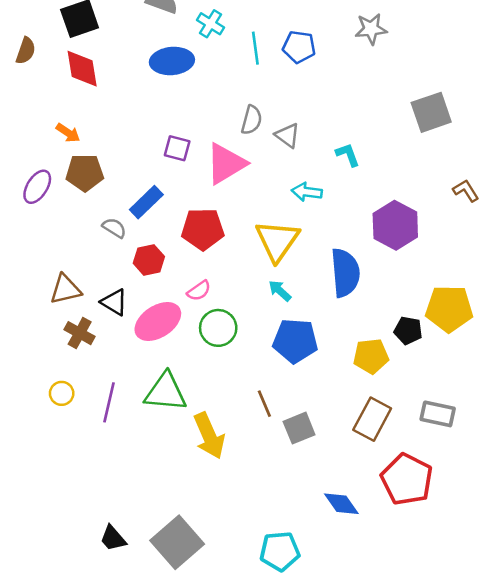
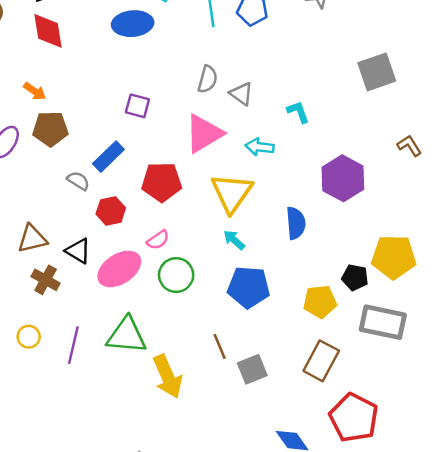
pink triangle: (226, 164) -> (204, 134), moved
blue semicircle: (345, 273) -> (296, 223), size x0.7
gray rectangle: (438, 414) -> (383, 322), moved, size x1.4

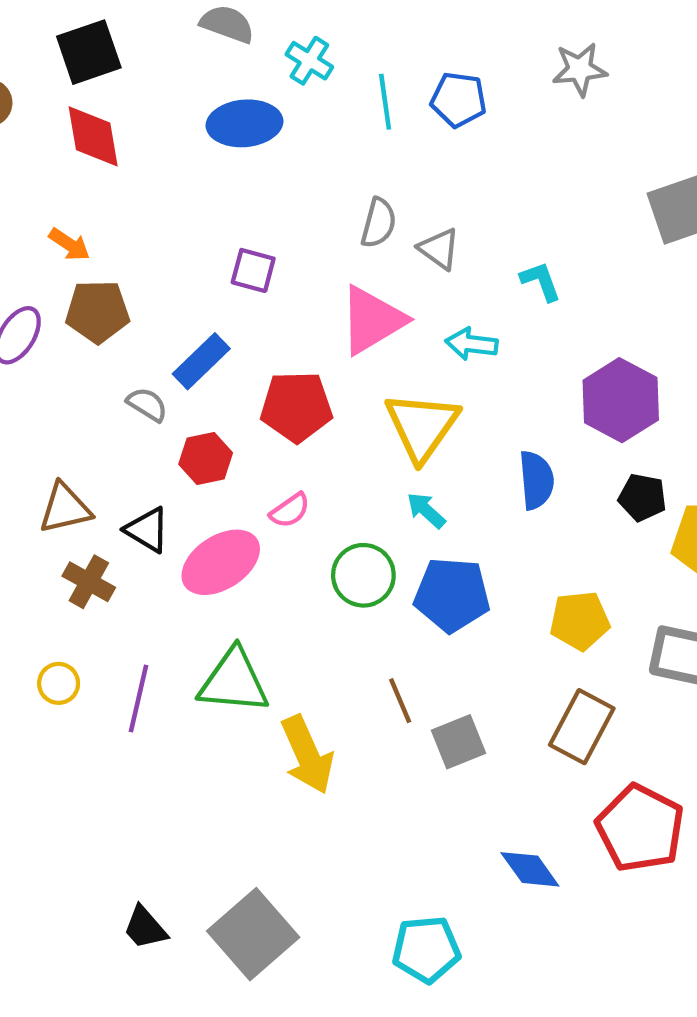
green circle: (176, 275) -> (363, 575), moved
black pentagon: (355, 277) -> (642, 497), moved

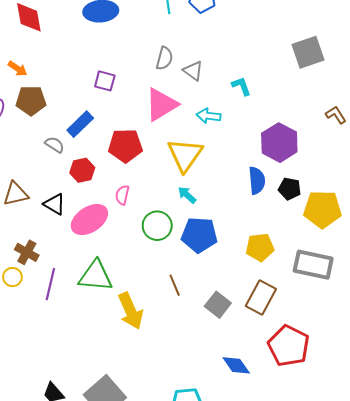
blue semicircle: (536, 480) -> (257, 181), moved
pink semicircle: (290, 510) -> (122, 195), turned 138
brown cross: (89, 582) -> (27, 252), moved
gray square: (459, 742) -> (218, 305), moved, turned -30

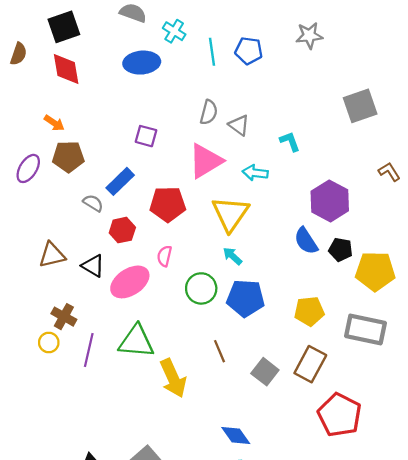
blue semicircle: (257, 181) -> (306, 241), turned 152
blue diamond: (236, 365) -> (236, 435), moved

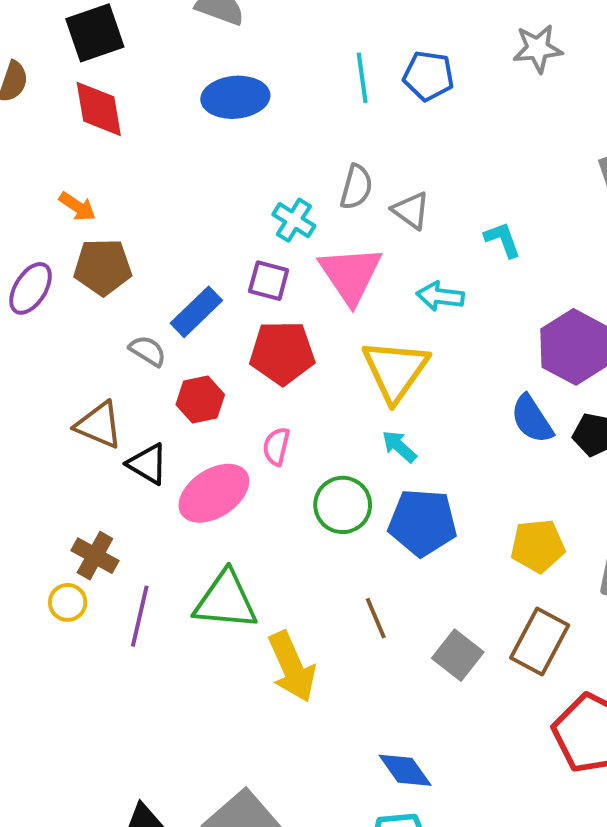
cyan cross: (174, 31) -> (294, 220), moved
purple square: (146, 136) -> (269, 281), moved
pink triangle: (205, 161) -> (350, 275), turned -33
brown triangle: (52, 255) -> (99, 425), moved, turned 36

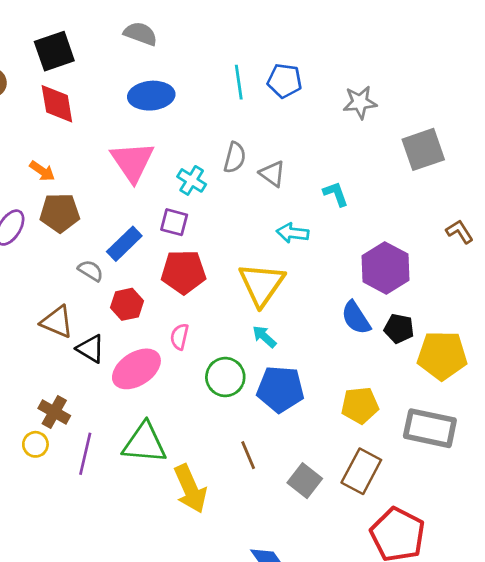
gray star: (538, 49) -> (360, 102), moved
pink triangle: (350, 275) -> (132, 162), moved

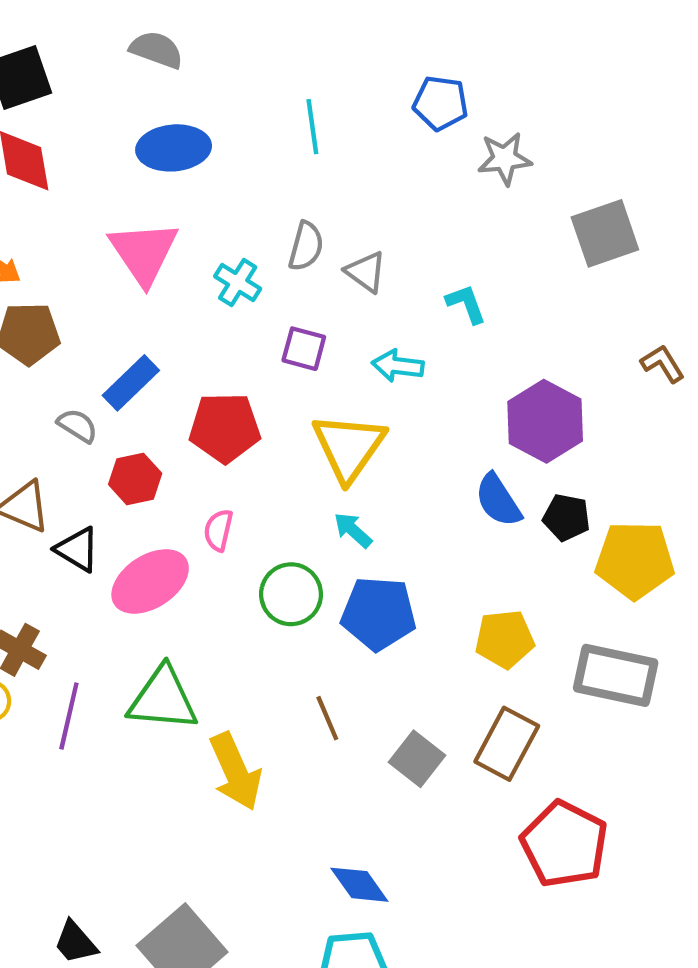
blue pentagon: (285, 81) -> (441, 103), moved
purple square: (174, 222) -> (304, 349), moved

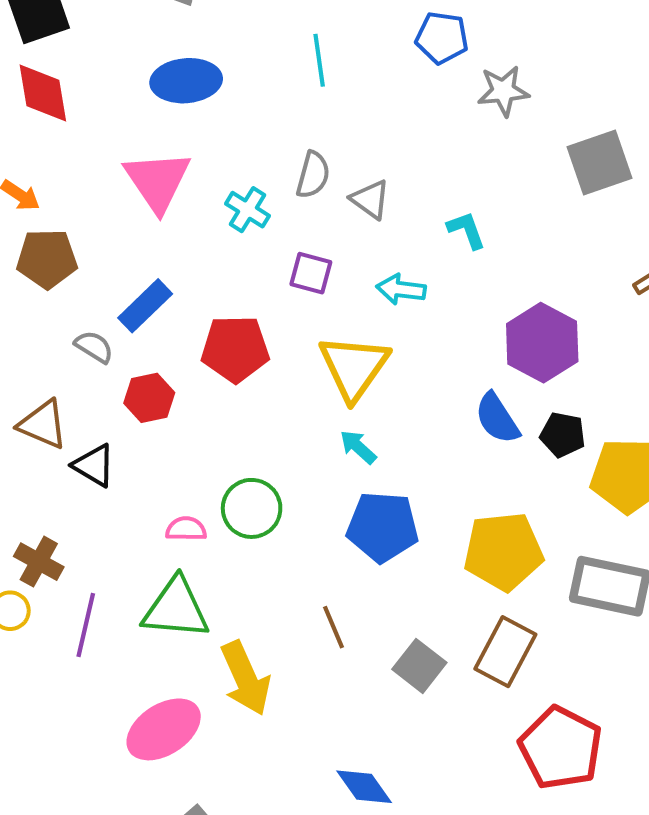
pink semicircle: (218, 530) -> (186, 529), moved, turned 78
pink ellipse: (150, 581) -> (164, 729), moved
green circle: (291, 594) -> (252, 508), moved
yellow pentagon: (505, 639) -> (503, 551), size x1.4

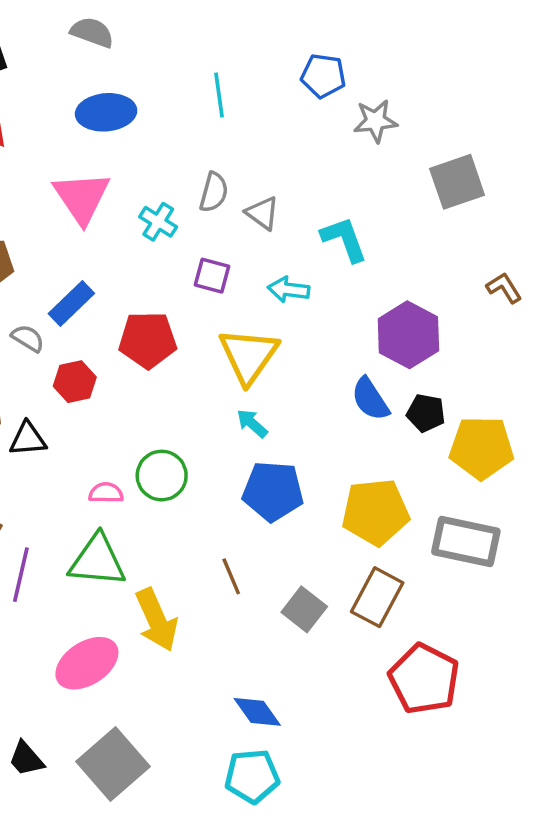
cyan L-shape: (466, 230) -> (344, 239), size x1.4
black triangle: (94, 465) -> (28, 439), turned -36

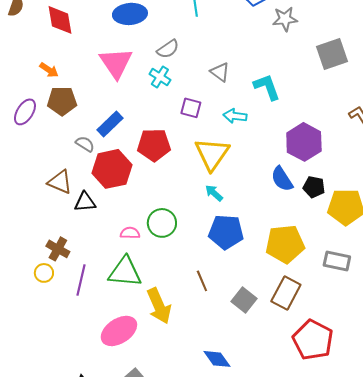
gray semicircle: (214, 192) -> (168, 49), moved, turned 40
red hexagon: (75, 382) -> (112, 169), size x1.6
gray rectangle: (466, 542) -> (337, 261), size x0.7

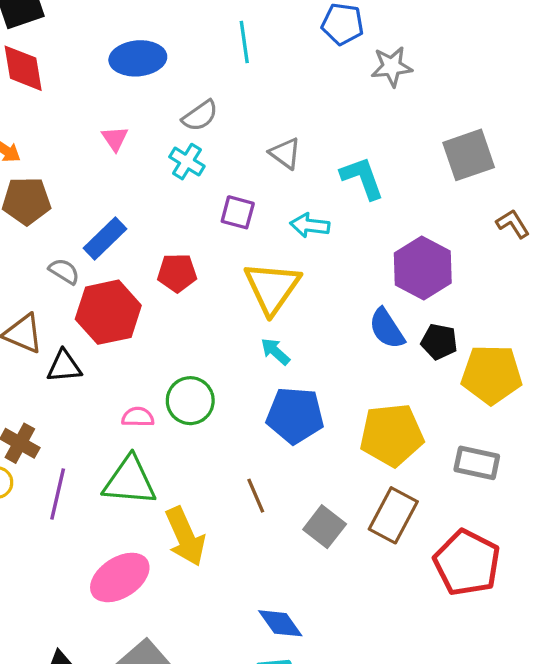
gray square: (332, 54) -> (469, 155), moved
pink triangle: (116, 63) -> (115, 139), size x0.5
red pentagon: (154, 145) -> (177, 273), size x0.7
red pentagon: (313, 340) -> (467, 563), moved

